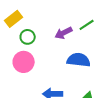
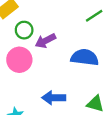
purple arrow: (64, 33) -> (45, 41), moved

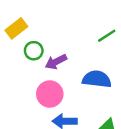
pink circle: (19, 60) -> (50, 94), moved

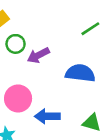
pink circle: (50, 94) -> (18, 98), moved

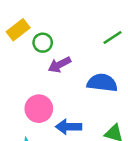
green circle: (16, 44) -> (43, 43), moved

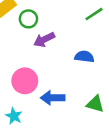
blue semicircle: (102, 83) -> (84, 57), size x0.7

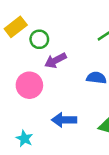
pink circle: (25, 81) -> (29, 85), moved

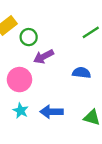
cyan star: (24, 139) -> (21, 111), moved

